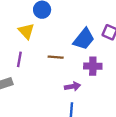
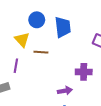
blue trapezoid: (84, 39) -> (63, 27), moved, turned -45
brown line: (56, 57) -> (41, 52), moved

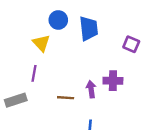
brown line: (41, 52) -> (66, 98), moved
purple arrow: (65, 91) -> (91, 89), moved, turned -88

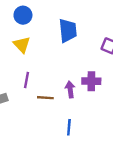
blue circle: (58, 20) -> (23, 15), moved
purple line: (34, 73) -> (26, 80), moved

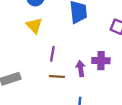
purple line: (26, 80) -> (52, 54), moved

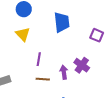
purple cross: (101, 61) -> (82, 65), turned 35

